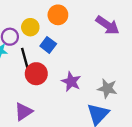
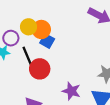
orange circle: (58, 15) -> (41, 29), moved
purple star: (71, 82) -> (71, 91), moved

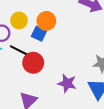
orange circle: (41, 29) -> (46, 21), moved
black line: (28, 57) -> (20, 51), turned -36

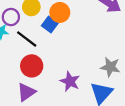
red circle: (33, 63) -> (32, 66), moved

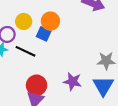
red circle: (32, 66) -> (37, 85), moved

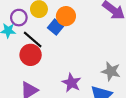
red circle: (37, 85) -> (31, 55), moved

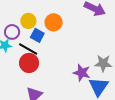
blue square: (56, 27) -> (37, 35), moved
purple star: (71, 83) -> (82, 73), moved

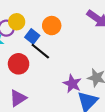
yellow circle: (28, 21) -> (17, 22), moved
black line: (28, 49) -> (40, 51), moved

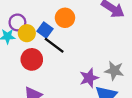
yellow circle: (17, 22) -> (27, 33), moved
purple star: (72, 84) -> (89, 78), turned 30

